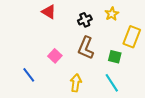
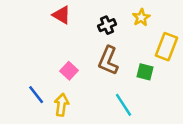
yellow arrow: (76, 83) -> (61, 105), moved
cyan line: (112, 83) -> (123, 105), moved

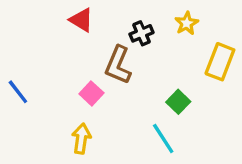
brown L-shape: (108, 61) -> (118, 65), moved
green square: (145, 72) -> (178, 102), moved, turned 30
blue line: (36, 95) -> (18, 92), moved

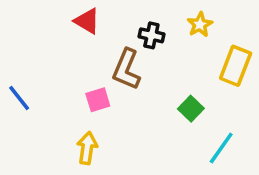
black cross: (142, 33) -> (151, 35), turned 35
pink square: (91, 93) -> (98, 100), turned 30
cyan line: (163, 139) -> (221, 148), moved, turned 68

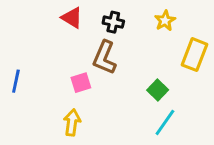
black cross: (151, 35) -> (113, 22), moved
blue line: (19, 98) -> (16, 81), turned 50
cyan line: (221, 148) -> (165, 122), moved

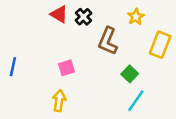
black cross: (113, 22) -> (83, 17), moved, turned 35
brown L-shape: (104, 58) -> (108, 41), moved

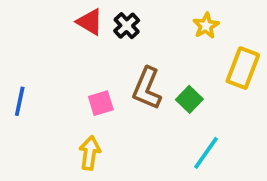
brown L-shape: (108, 41) -> (147, 88), moved
green square: (130, 74) -> (189, 99), moved

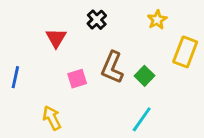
red triangle: (90, 22) -> (56, 38), moved, turned 30
yellow arrow: (90, 153) -> (52, 118), moved, turned -35
cyan line: (206, 153) -> (142, 119), moved

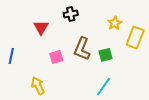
black cross: (97, 20) -> (71, 14), turned 32
yellow star: (157, 20) -> (115, 23), moved
green square: (145, 76) -> (106, 55), turned 32

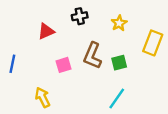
yellow star: (115, 23) -> (119, 23), moved
red triangle: (41, 27) -> (46, 31), turned 35

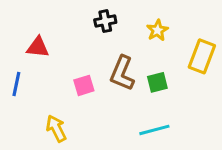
red triangle: (46, 31) -> (38, 47), moved, turned 30
cyan line: (117, 99) -> (154, 130), turned 40

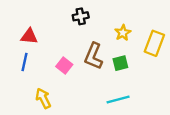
yellow star: (157, 30) -> (123, 33), moved
blue line: (16, 84) -> (24, 62), moved
pink square: (84, 85) -> (64, 66), turned -35

